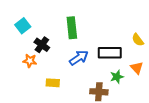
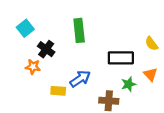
blue arrow: (79, 58) -> (80, 79), moved

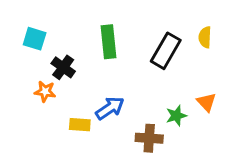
cyan square: (25, 28) -> (35, 39), turned -35
yellow semicircle: (152, 44) -> (205, 37), moved, turned 40
black rectangle: (121, 58) -> (166, 51), moved, turned -60

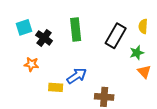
cyan square: (35, 39) -> (24, 27), turned -35
black cross: (63, 67) -> (44, 38), moved
green star: (176, 116) -> (137, 53), moved

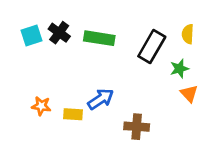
green rectangle: (76, 29) -> (99, 38), turned -75
black cross: (44, 38) -> (59, 33), moved
orange star: (31, 64) -> (41, 106), moved

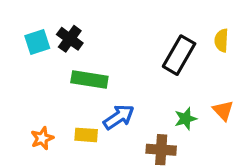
green rectangle: (99, 38) -> (89, 80), moved
green star: (179, 69) -> (186, 119), moved
orange star: (41, 106) -> (42, 138), moved, turned -30

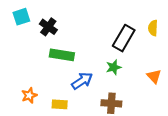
cyan square: (37, 42) -> (21, 17), moved
green star: (186, 119) -> (114, 67), moved
yellow rectangle: (86, 135) -> (60, 104), moved

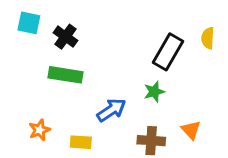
cyan square: (21, 17) -> (29, 23), turned 30
green rectangle: (62, 55) -> (66, 75), moved
orange triangle: (154, 76) -> (191, 130), moved

